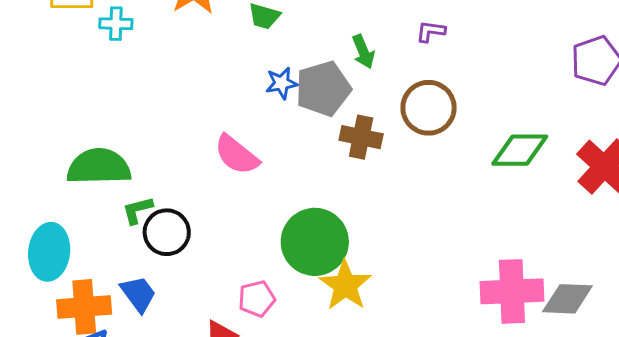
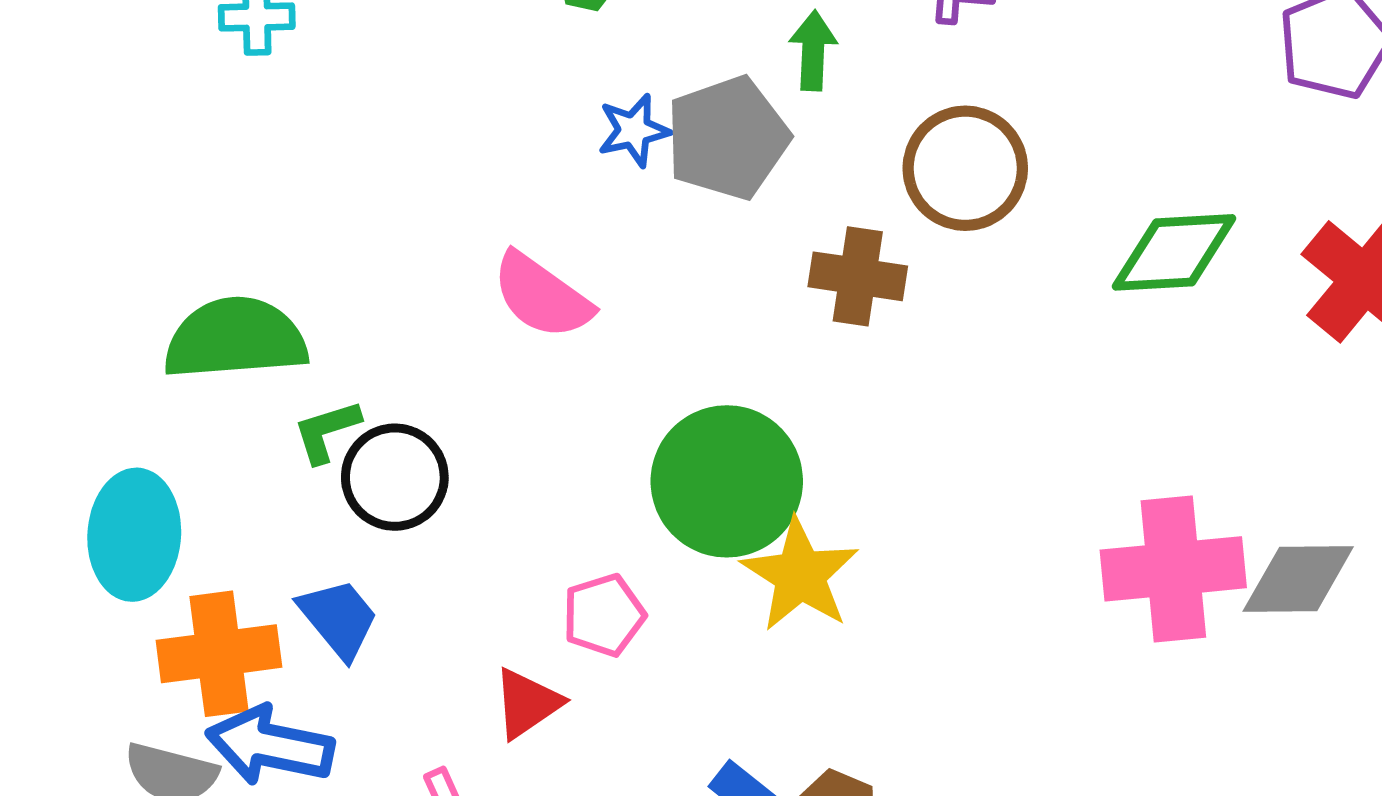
green arrow: (363, 52) -> (813, 50), turned -152
brown cross: (361, 137) -> (858, 276), moved

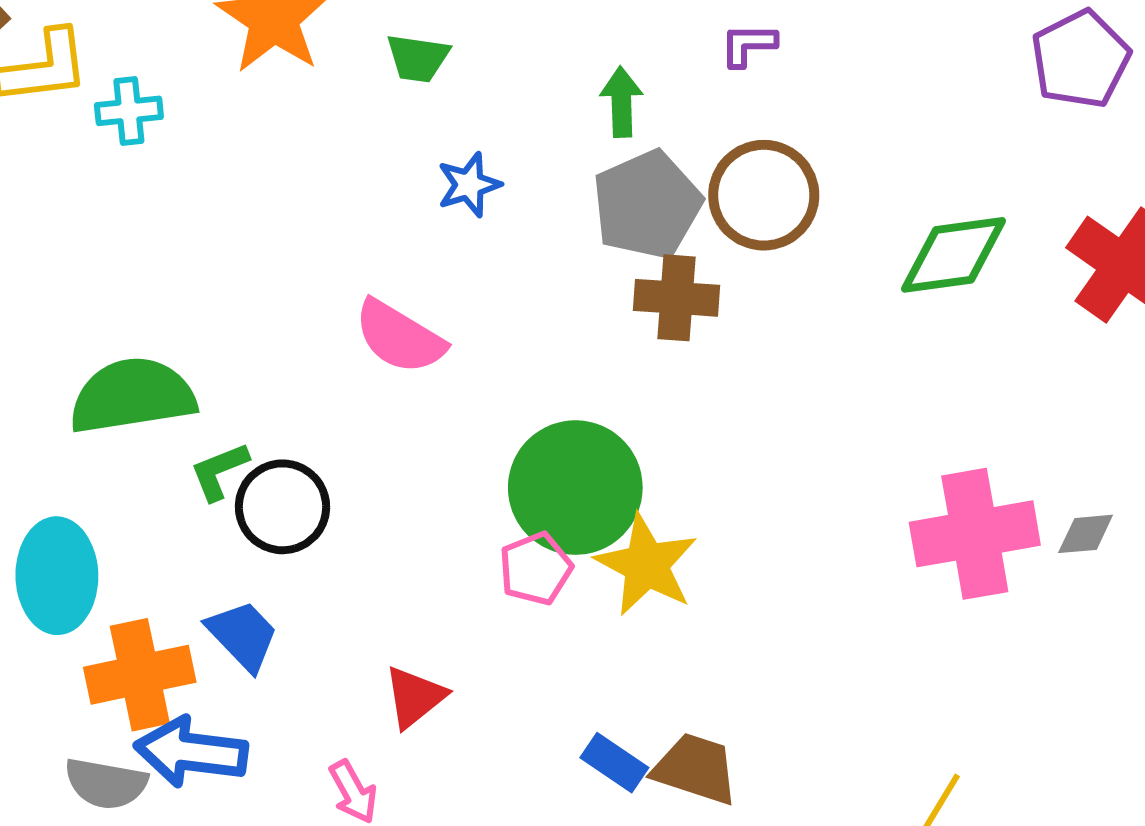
gray pentagon: (727, 138) -> (647, 205), moved
gray diamond: (1298, 579) -> (1086, 534), size x0.6
pink pentagon: (604, 615) -> (536, 569), moved

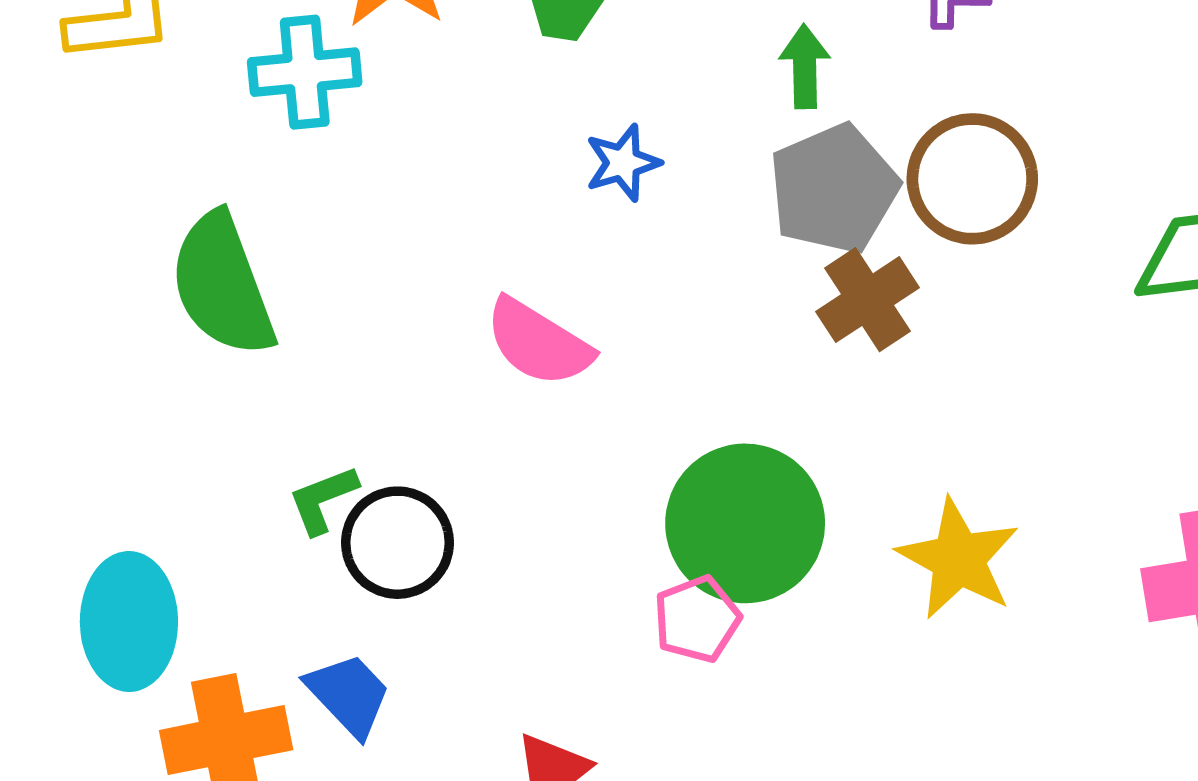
cyan cross: (129, 111) -> (305, 72), moved, size x1.4
brown cross: (677, 298) -> (868, 300), turned -38
green semicircle: (132, 396) -> (222, 285), moved, turned -102
yellow star: (646, 565) -> (958, 559), moved

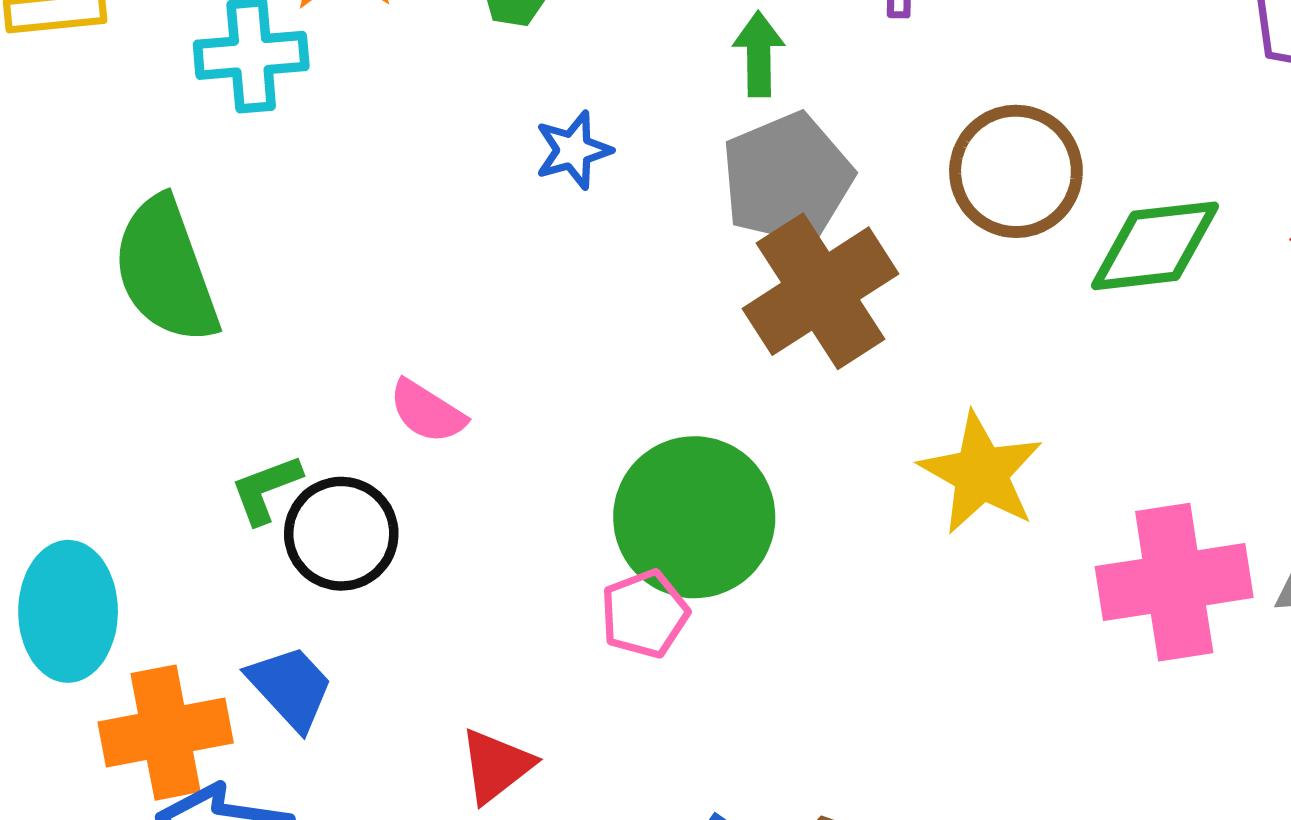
brown circle: (972, 179) -> (1016, 171), moved
brown cross: (868, 300) -> (820, 291), size x1.5
pink semicircle: (538, 343) -> (427, 412), moved, size x0.7
yellow star: (958, 559) -> (981, 473), moved

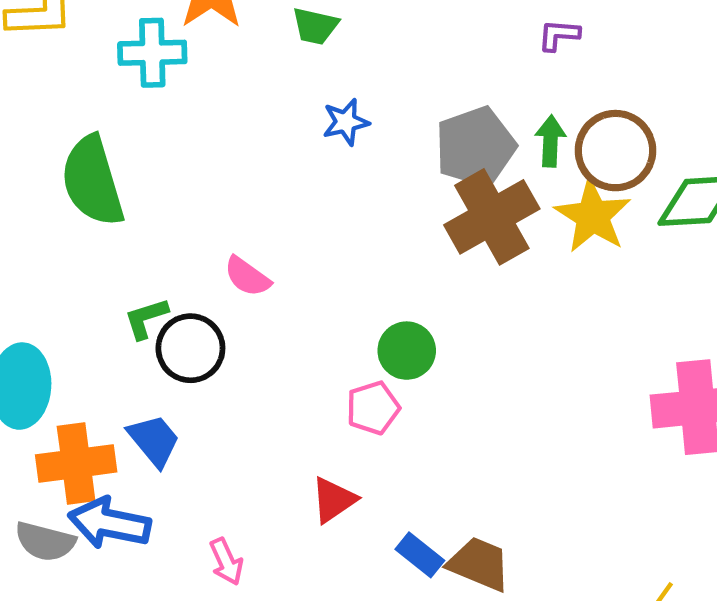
green arrow: (759, 54) -> (550, 141), moved
yellow star: (981, 473) -> (593, 216), moved
green circle: (694, 517) -> (407, 351), size x0.6
red triangle: (496, 766) -> (334, 500), moved

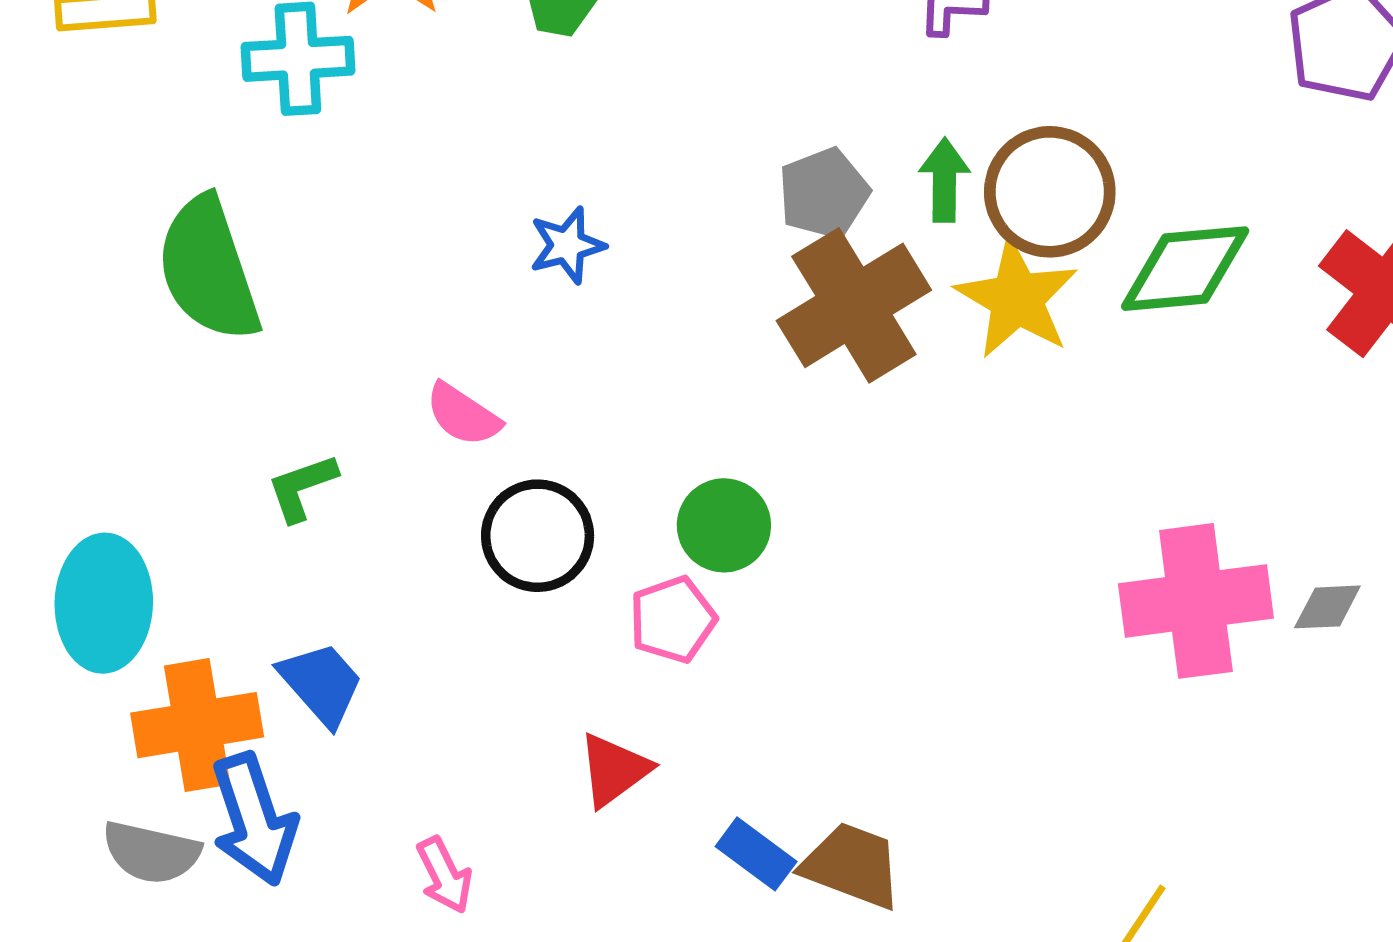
blue star: (346, 122) -> (567, 245), moved
gray pentagon: (475, 147) -> (824, 193), size x0.7
black circle: (190, 348) -> (538, 536), moved
blue arrow: (109, 523) -> (254, 819), turned -118

